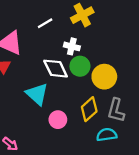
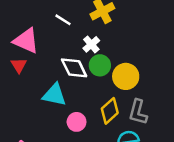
white line: (45, 23) -> (63, 20), turned 63
white cross: (72, 46) -> (91, 44), turned 35
cyan triangle: (37, 94) -> (54, 95), turned -30

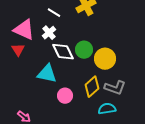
white cross: (91, 44) -> (49, 33), moved
gray L-shape: (138, 112) -> (115, 88), turned -85

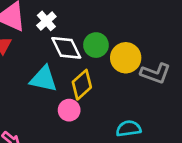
yellow diamond: (92, 87) -> (82, 85), moved
gray L-shape: (115, 88) -> (155, 73), moved

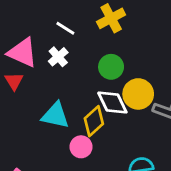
green circle: (96, 45) -> (111, 67), moved
white diamond: (66, 48) -> (112, 103), moved

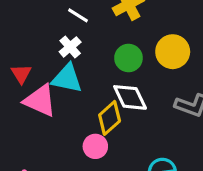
pink triangle: (22, 53) -> (40, 101), moved
yellow circle: (138, 94) -> (173, 52), moved
cyan triangle: (55, 115) -> (67, 79), moved

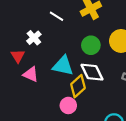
white cross: (70, 47) -> (34, 38), moved
cyan triangle: (67, 79) -> (63, 66), moved
pink triangle: (40, 101) -> (31, 74), size x0.7

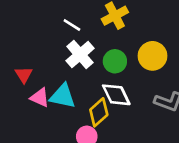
white cross: (34, 38) -> (80, 55), moved, size x1.5
cyan triangle: (63, 66) -> (63, 96), moved

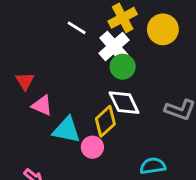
white cross: (80, 55) -> (114, 47), moved
yellow circle: (152, 56) -> (163, 29), moved
cyan triangle: (63, 96) -> (67, 130), moved

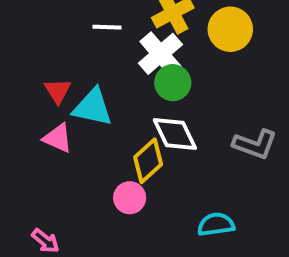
white line: (77, 28) -> (107, 27), turned -30
red triangle: (25, 81) -> (58, 91), moved
cyan triangle: (67, 130) -> (93, 107), moved

